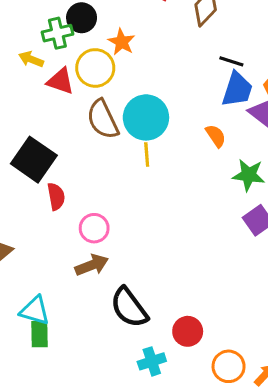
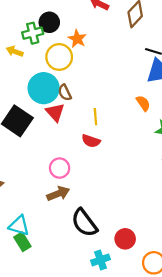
red triangle: (60, 81) -> (55, 112), moved, turned 30
cyan circle: (146, 117) -> (44, 88), moved
brown semicircle: (103, 119) -> (65, 93), size x0.6
red semicircle: (56, 196) -> (91, 141), moved, turned 120
green rectangle: (40, 334) -> (22, 242), turned -30

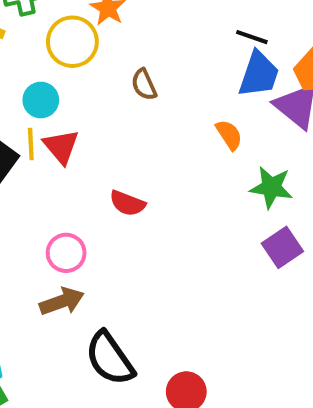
cyan circle: (44, 88) -> (41, 100), size x0.6
brown semicircle: (65, 93) -> (144, 85), moved
yellow line: (95, 117) -> (31, 144), moved

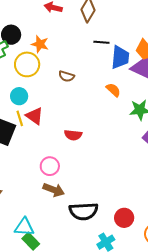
black line: (252, 37) -> (101, 42), moved
brown semicircle: (144, 85) -> (66, 76), turned -35
brown arrow: (62, 301) -> (54, 190), turned 55
black semicircle: (110, 358) -> (84, 211), turned -44

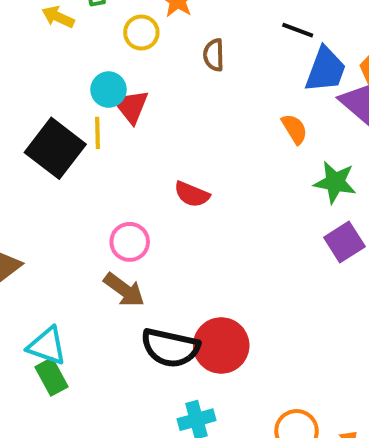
yellow circle: (27, 64) -> (141, 33), size x0.7
brown semicircle: (66, 76) -> (214, 55), moved, turned 56
red triangle: (34, 116) -> (131, 106), moved
red circle: (124, 218) -> (221, 346), moved, size x1.4

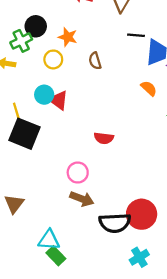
yellow line: (98, 133) -> (16, 111), moved

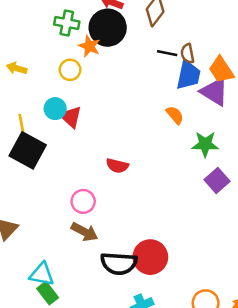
black circle: (36, 26) -> (108, 28), moved, size x1.5
green cross: (21, 41) -> (67, 23), moved, turned 30
brown semicircle: (95, 61) -> (187, 53), moved

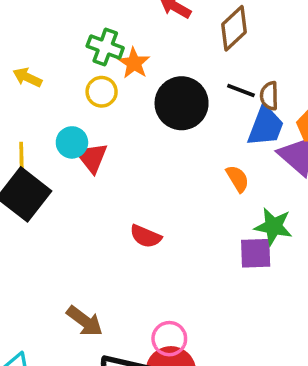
green cross: (67, 23) -> (105, 47), moved
black circle: (108, 28) -> (182, 103), moved
purple square: (217, 181) -> (256, 253), moved, turned 30
pink circle: (83, 201) -> (169, 339), moved

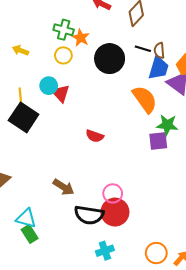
orange semicircle: (238, 179) -> (145, 99), size x1.8

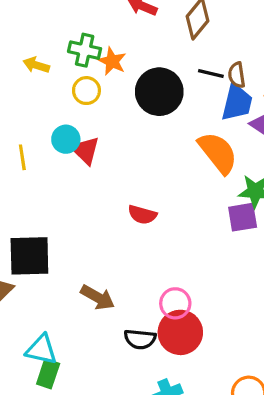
yellow arrow: (20, 50) -> (36, 65), moved
black square: (24, 117) -> (29, 256), moved, turned -32
black semicircle: (89, 215) -> (140, 339), size x0.7
green rectangle: (30, 234) -> (48, 374), turned 54

